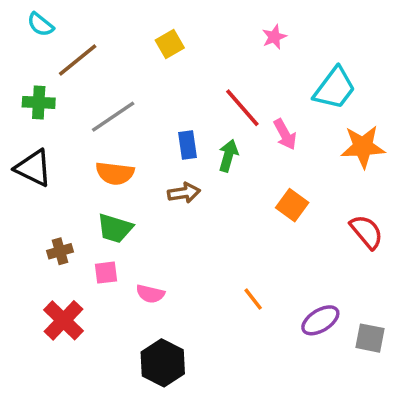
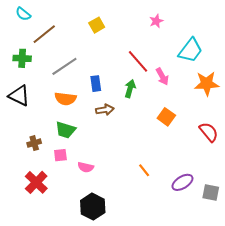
blue rectangle: (188, 145) -> (96, 84), moved

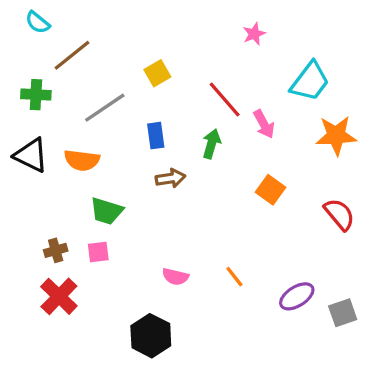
yellow square: (97, 25) -> (157, 73), moved
orange semicircle: (65, 99) -> (82, 160), moved
brown cross: (34, 143) -> (56, 250), moved
pink semicircle: (86, 167) -> (175, 277), moved
gray square: (211, 192) -> (343, 313), turned -30

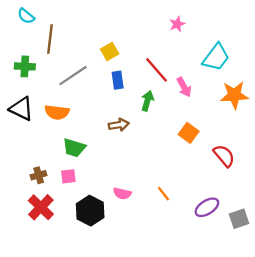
brown line: (72, 55) -> (50, 39), turned -44
blue rectangle: (156, 136) -> (118, 80), moved
red semicircle: (339, 214) -> (224, 156), moved
black hexagon: (151, 336) -> (90, 211), moved

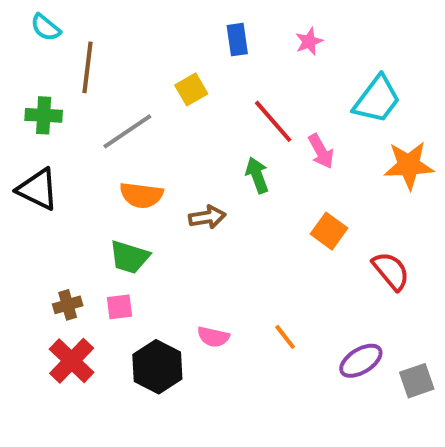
blue rectangle: (118, 80) -> (237, 40), moved
green arrow: (147, 101) -> (257, 175), turned -36
orange semicircle: (57, 112) -> (141, 195), moved

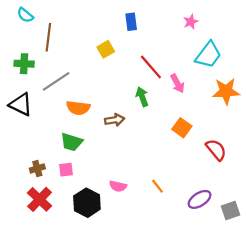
pink star: (309, 42) -> (191, 22), moved
gray line: (127, 131) -> (56, 81), moved

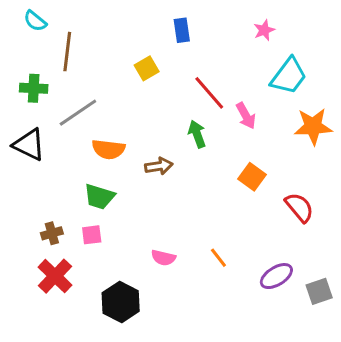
black hexagon: (87, 203) -> (121, 302), moved

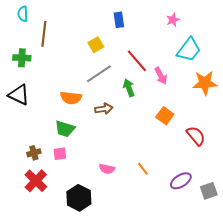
cyan semicircle: (35, 21) -> (23, 14), turned 49
gray line: (78, 113) -> (99, 74), moved

